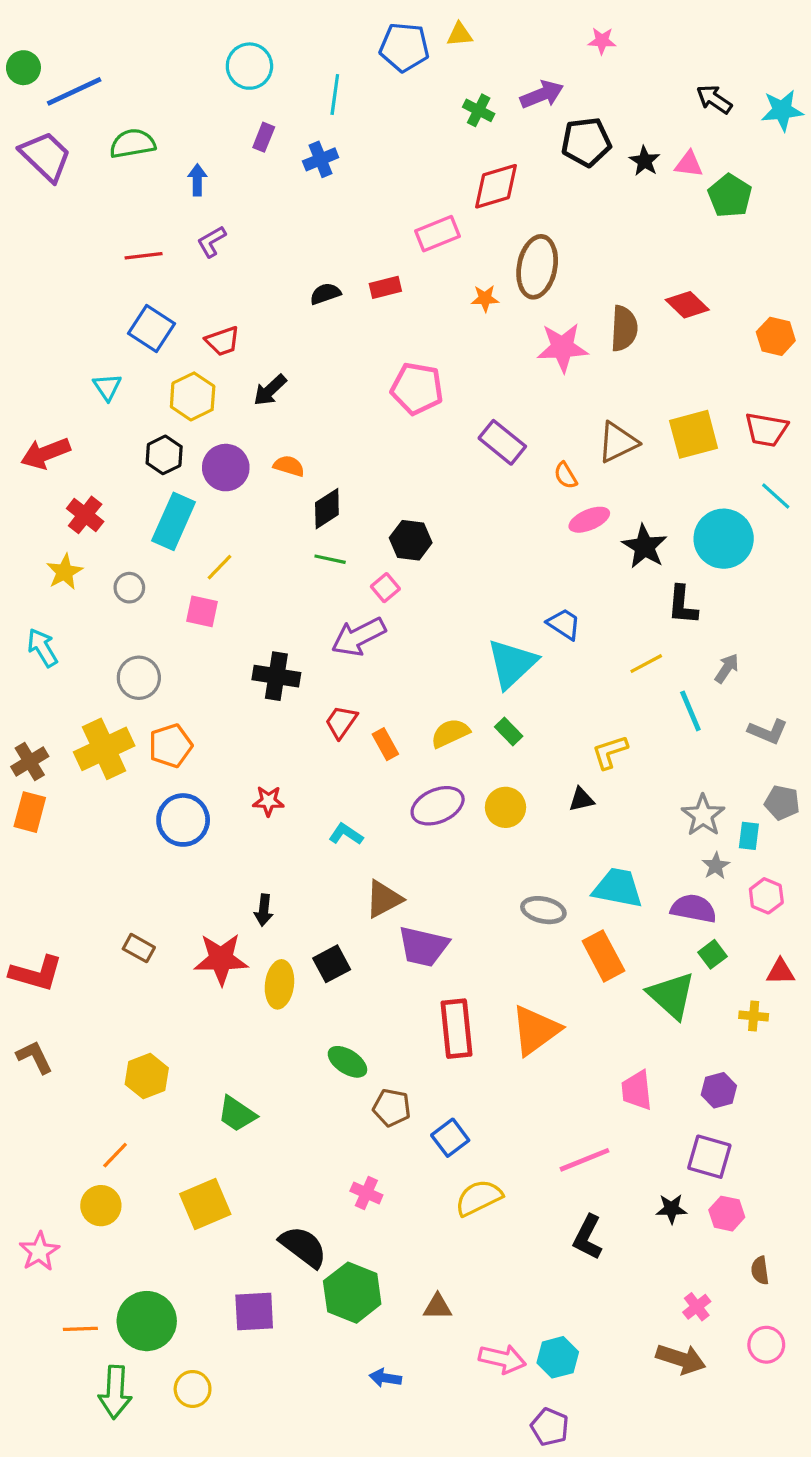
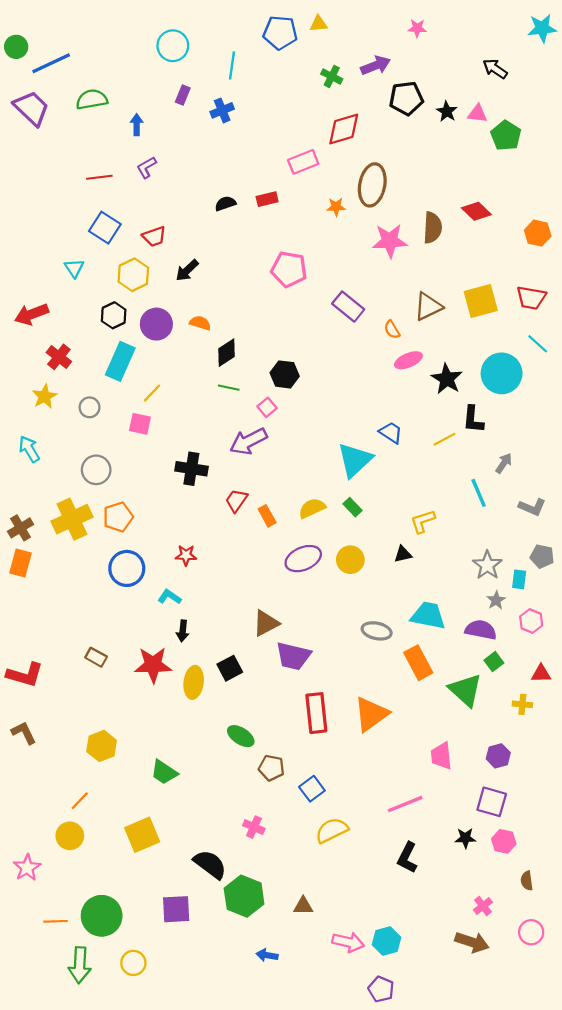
cyan star: (782, 110) -> (542, 28), moved
yellow line: (646, 664) -> (445, 439), moved
cyan L-shape: (346, 834) -> (170, 597), moved

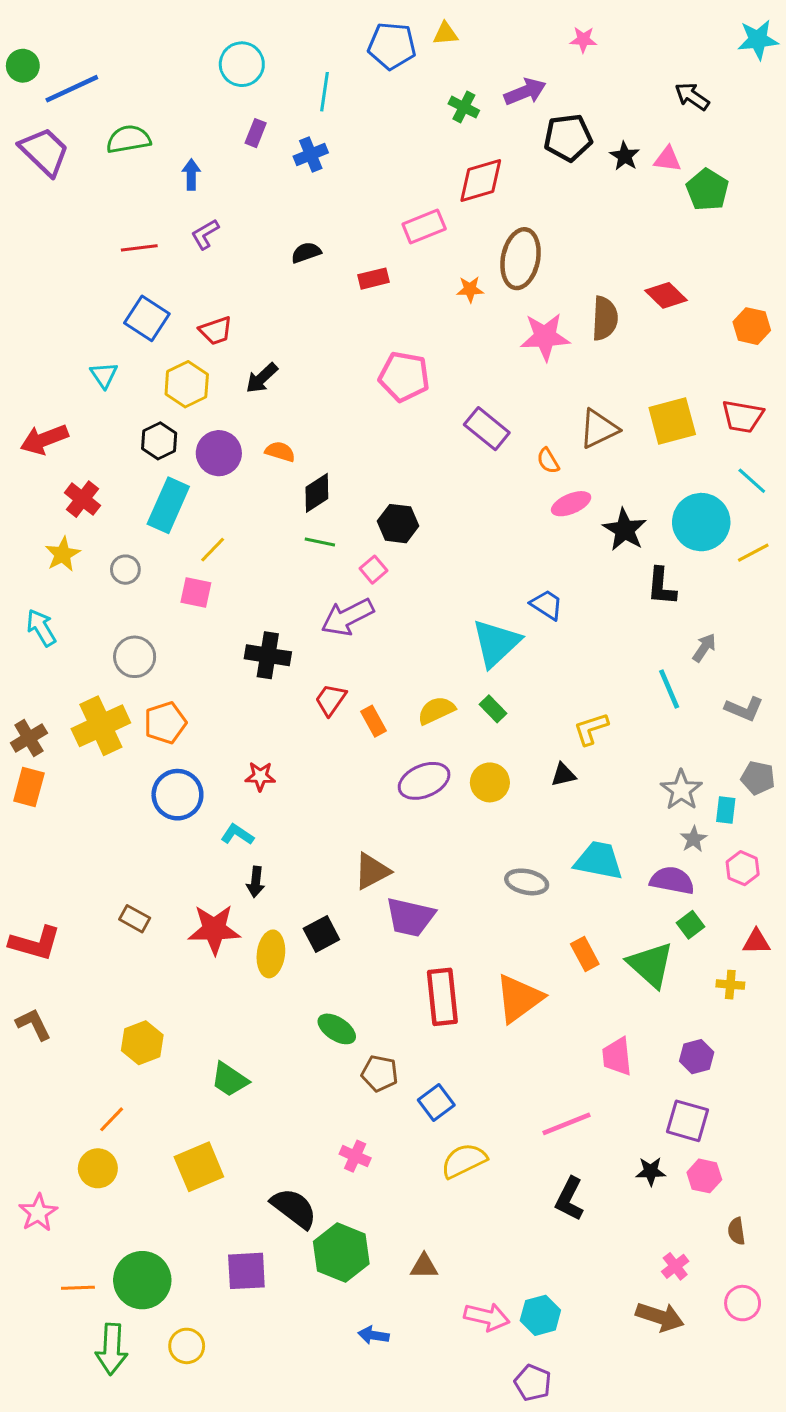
black semicircle: (225, 204) -> (306, 253), moved
yellow line: (445, 439) -> (753, 553), moved
orange rectangle: (418, 663) -> (585, 954), moved, size x0.7

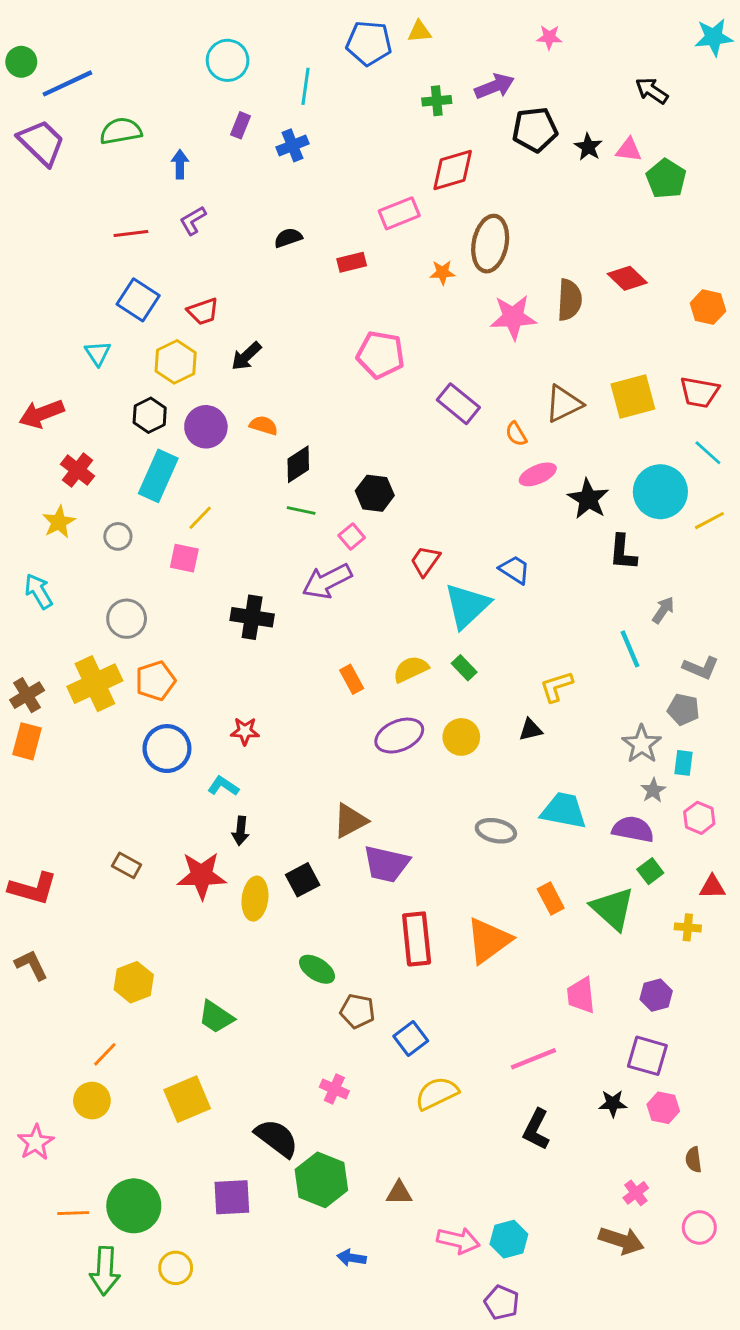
green cross: (464, 107) -> (437, 101), turned -32
red trapezoid: (331, 700) -> (425, 561), moved
gray pentagon: (758, 778) -> (683, 710), moved

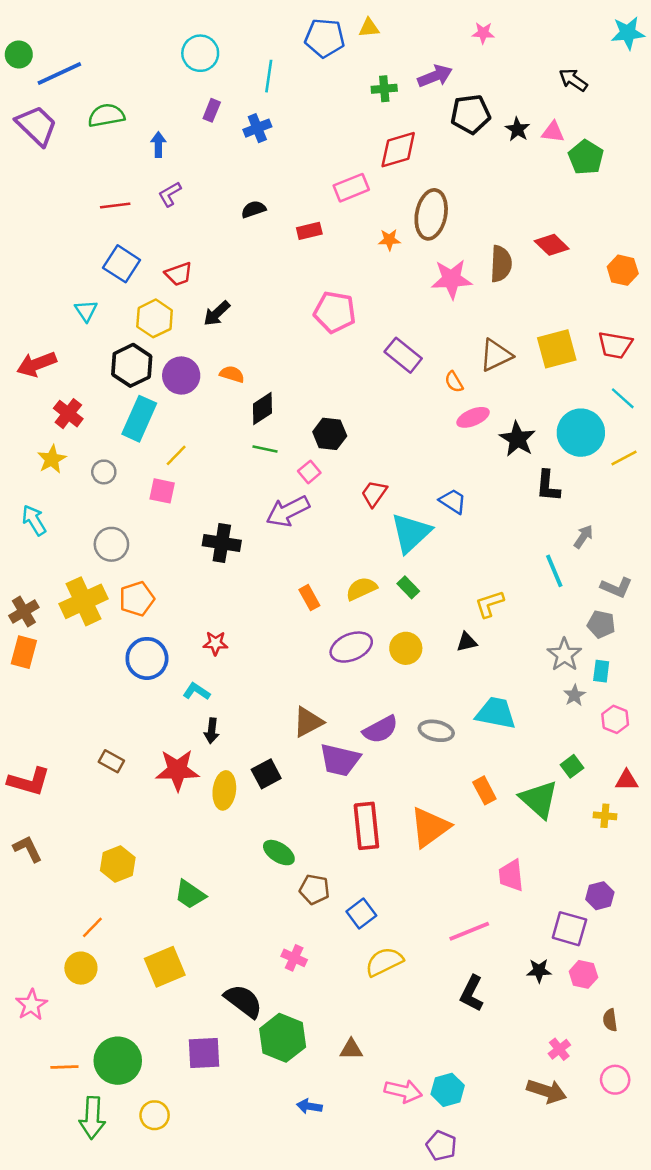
black hexagon: (150, 415) -> (132, 365), size x1.4
purple semicircle: (633, 829) -> (380, 730), moved, turned 141
purple hexagon: (656, 995) -> (600, 896), moved

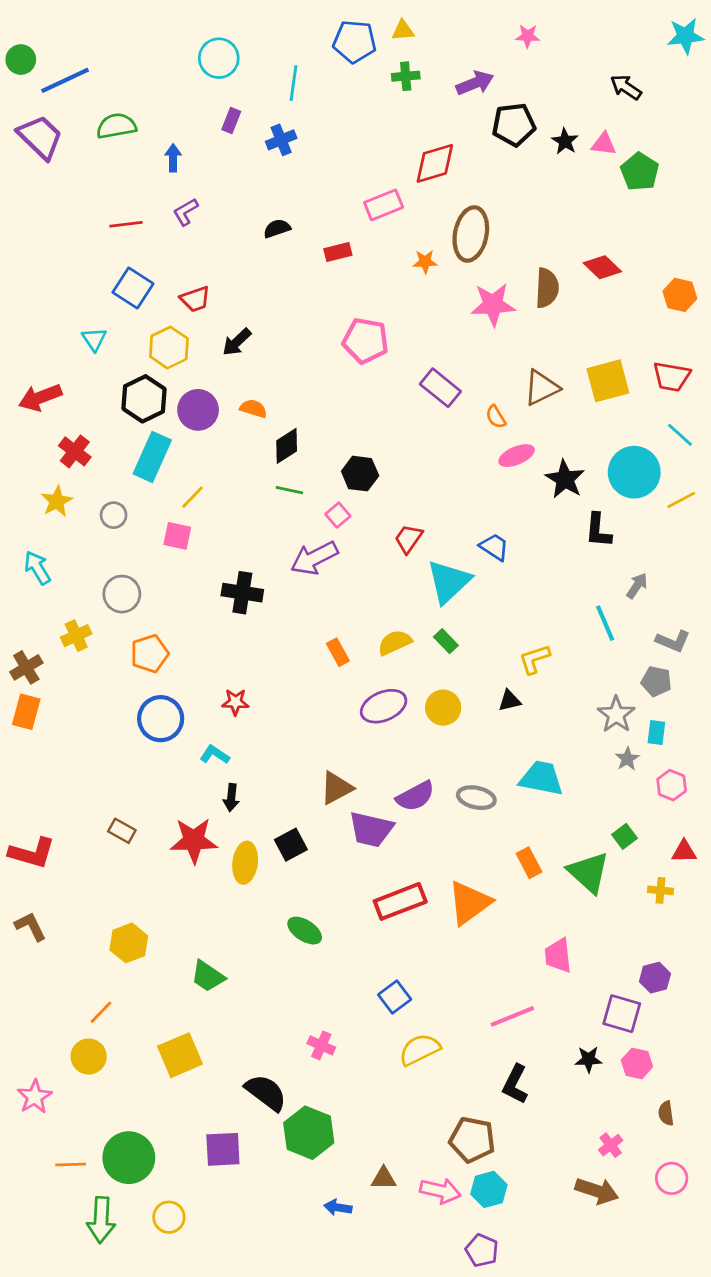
green cross: (384, 89) -> (406, 76), moved
yellow cross: (84, 601) -> (76, 636), moved, size x0.6
red rectangle: (366, 826) -> (400, 901), turned 75
brown pentagon: (314, 889) -> (472, 1140), moved, size x1.4
brown triangle: (351, 1049) -> (384, 1178), moved

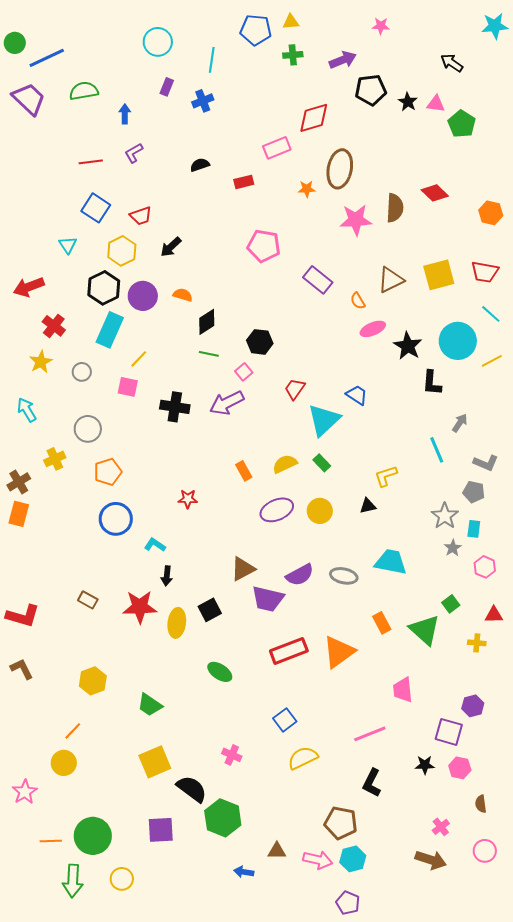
black cross: (242, 593) -> (175, 407), moved
red star: (235, 702) -> (188, 499), moved
yellow square: (180, 1055) -> (155, 762), moved

